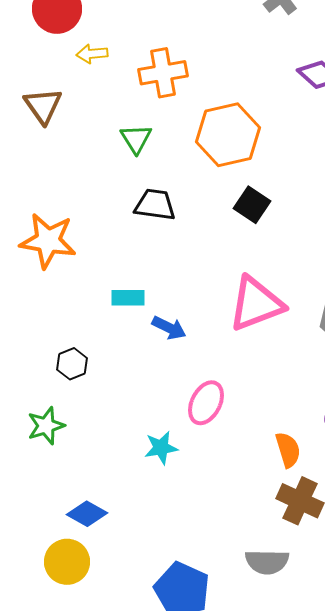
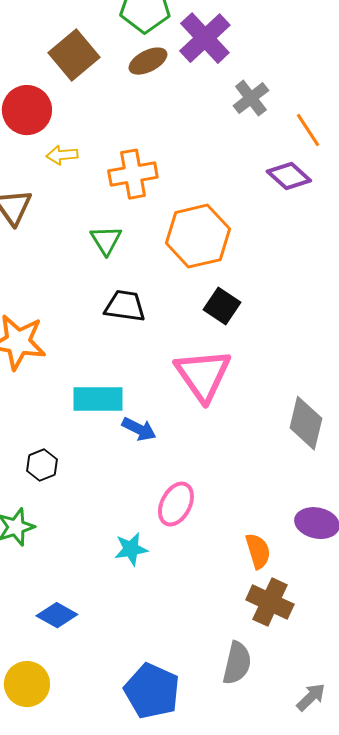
cyan rectangle: (128, 298) -> (98, 399), size x1.5
pink triangle: (256, 304) -> (203, 375), moved, turned -44
yellow circle: (67, 562) -> (27, 684), moved
gray semicircle: (267, 562) -> (237, 663), turned -78

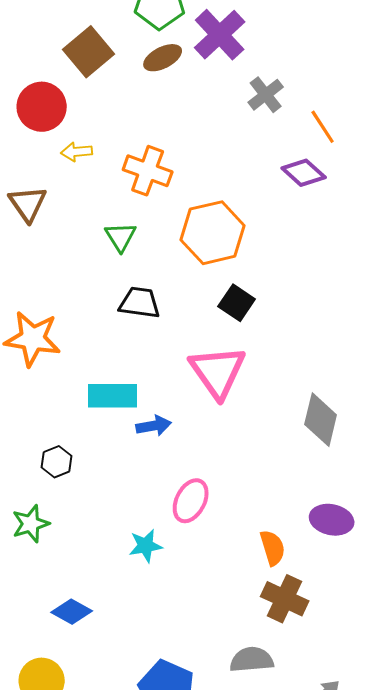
orange cross: (133, 174) -> (148, 171), turned 30
blue arrow: (139, 429) -> (154, 426), turned -36
gray semicircle: (237, 663) -> (252, 660), turned -108

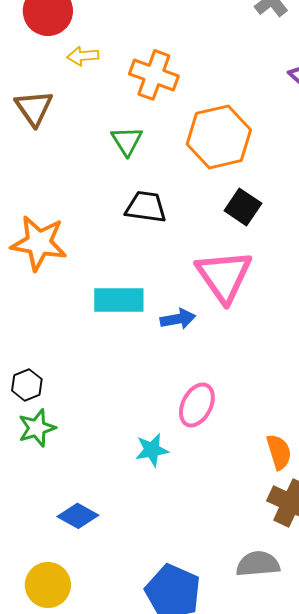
blue arrow: (154, 426) -> (178, 319), moved
black hexagon: (57, 462) -> (27, 385), moved

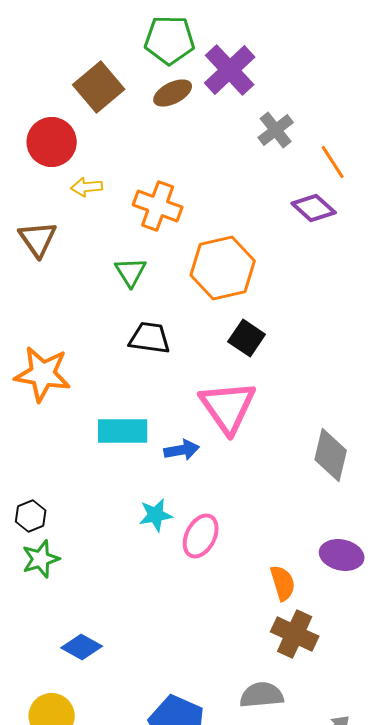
cyan star: (152, 450) -> (156, 515), moved

